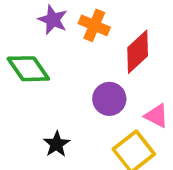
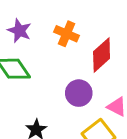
purple star: (53, 20) -> (19, 31), moved

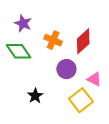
orange cross: (67, 34) -> (53, 40), moved

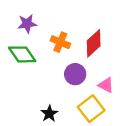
purple star: (23, 23) -> (27, 24), turned -30
black star: (35, 96) -> (49, 114), moved

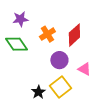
orange cross: (60, 42) -> (47, 34), turned 35
yellow square: (91, 109) -> (60, 87), moved

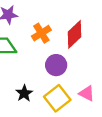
pink triangle: (84, 69) -> (87, 93), moved
black star: (38, 92) -> (24, 93), moved

